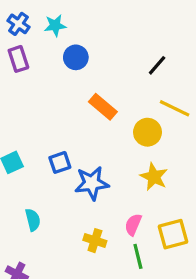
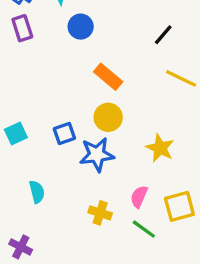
yellow circle: (147, 132) -> (108, 117), moved
green line: (138, 256) -> (144, 229), turned -40

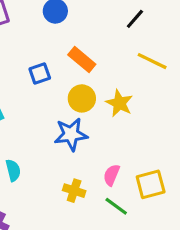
blue square: (64, 133) -> (40, 73), moved
yellow star: (160, 148) -> (119, 103), moved

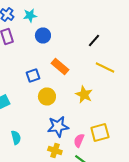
yellow circle: (82, 98) -> (47, 96), moved
blue star: (71, 134) -> (58, 126), moved
yellow square: (151, 184) -> (100, 132), moved

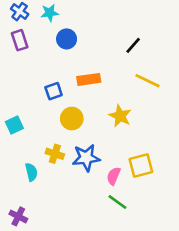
orange rectangle: (60, 66) -> (89, 79), turned -48
yellow cross: (55, 150) -> (55, 154), moved

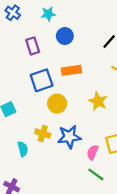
cyan star: (50, 13) -> (48, 14), moved
blue circle: (67, 39) -> (65, 36), moved
purple rectangle: (20, 40) -> (33, 46), moved
blue square: (54, 91) -> (42, 80), size x1.5

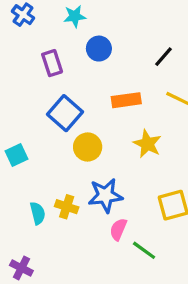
orange rectangle: (71, 70) -> (126, 100), moved
blue square: (42, 80) -> (65, 113), turned -30
yellow cross: (43, 133) -> (67, 207), moved
pink semicircle: (93, 152) -> (118, 229), moved

